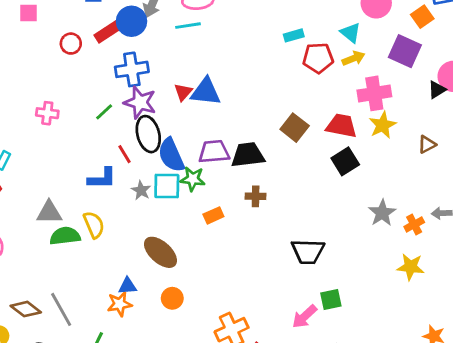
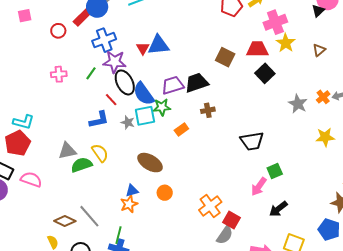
pink cross: (47, 113) -> (59, 74), moved
orange cross: (414, 225) -> (323, 97), moved

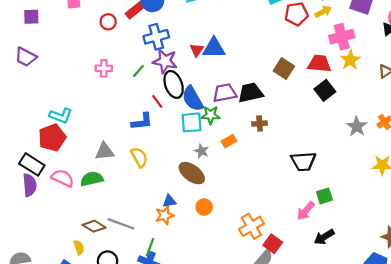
gray star: (128, 122) -> (202, 151), moved
green semicircle: (82, 165) -> (92, 179), moved
gray line: (89, 216) -> (121, 224), turned -35

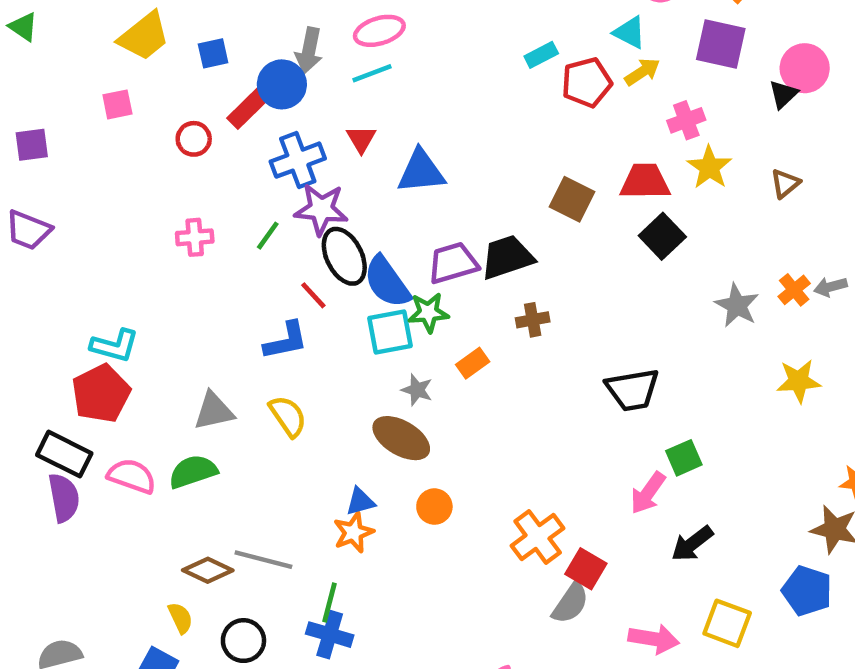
pink cross: (342, 37) -> (686, 120), size x0.7
red triangle: (197, 50) -> (361, 139), moved

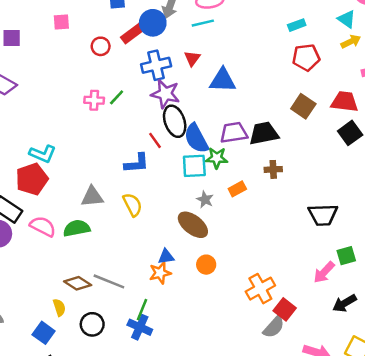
red pentagon: (587, 82) -> (306, 57), moved
green line: (268, 236) -> (117, 97), moved

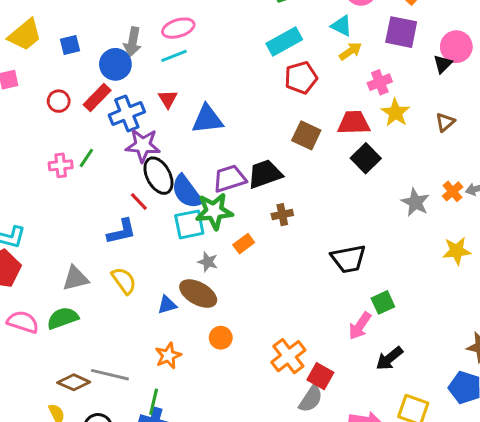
cyan rectangle: (297, 25) -> (284, 42), size x1.6
red rectangle: (133, 33) -> (97, 98), moved
green star: (217, 158) -> (214, 211), size x1.4
blue triangle: (166, 257) -> (167, 305), moved

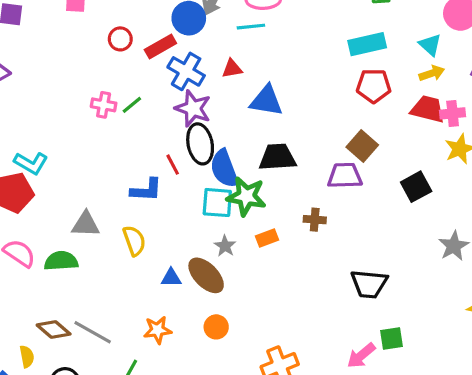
red triangle: (168, 99) -> (232, 69), turned 36
blue cross: (127, 113) -> (186, 71), turned 36
red trapezoid: (354, 123) -> (428, 109), moved
black trapezoid: (265, 174) -> (277, 157), moved
purple trapezoid: (230, 179) -> (345, 176), moved

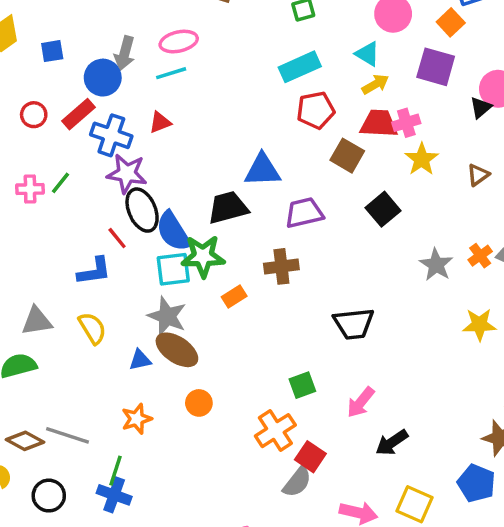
blue triangle: (266, 101) -> (262, 170), moved
brown square: (362, 146) -> (347, 156), moved
brown cross: (315, 220) -> (281, 266), size x1.4
gray star: (225, 246) -> (167, 316), moved, size x1.6
green square: (391, 338) -> (302, 385), moved

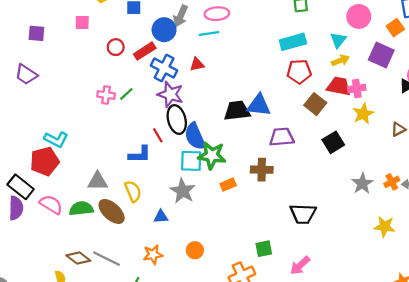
cyan triangle: (367, 54) -> (338, 40), turned 30
black trapezoid: (228, 208) -> (237, 111), moved
brown ellipse: (177, 350) -> (112, 211), moved

